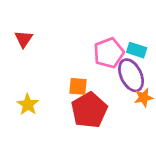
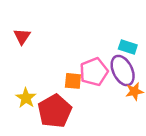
pink pentagon: (109, 53) -> (94, 72), moved
red pentagon: (89, 110) -> (55, 111), moved

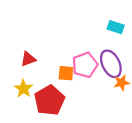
red triangle: (22, 37) -> (28, 59), moved, turned 35
cyan rectangle: (128, 47) -> (116, 27), moved

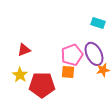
orange square: (66, 73) -> (68, 72), moved
red pentagon: (49, 100) -> (42, 85), turned 30

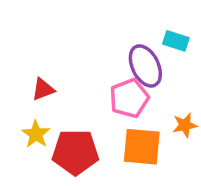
purple ellipse: (94, 54) -> (145, 66), moved
orange square: (68, 72) -> (142, 147), moved, size x1.6

